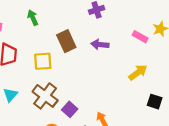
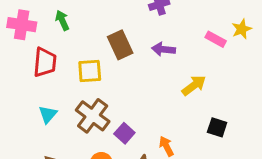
green arrow: (33, 18) -> (62, 20), moved
yellow arrow: (138, 72) -> (194, 85), moved
black square: (155, 102) -> (217, 127), moved

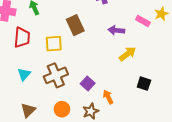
purple arrow: (163, 49) -> (116, 30), moved
brown cross: (93, 116) -> (56, 75), turned 30
purple square: (124, 133) -> (88, 84), moved

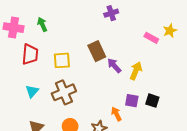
brown rectangle: (75, 25) -> (97, 51), moved
purple arrow: (116, 30) -> (114, 66), moved, turned 42
yellow arrow: (128, 54) -> (136, 71), turned -30
purple square: (88, 84) -> (132, 101), moved, turned -32

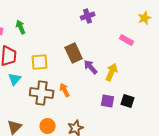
yellow star: (170, 31) -> (145, 18), moved
cyan triangle: (32, 91) -> (15, 79), moved
brown cross: (64, 92) -> (42, 93), turned 30
orange arrow: (116, 114) -> (65, 90), moved

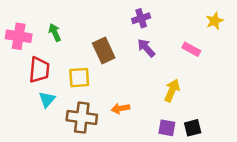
brown rectangle: (74, 53) -> (104, 50), moved
purple arrow: (91, 67) -> (146, 48), moved
orange arrow: (65, 90) -> (120, 108), moved, turned -72
black square: (128, 101) -> (193, 128), turned -32

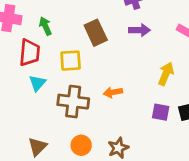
green arrow: (55, 32) -> (45, 26), moved
purple arrow: (146, 48) -> (139, 30), turned 132

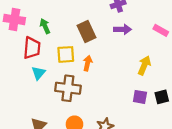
orange arrow: (113, 92) -> (88, 63), moved, turned 112

